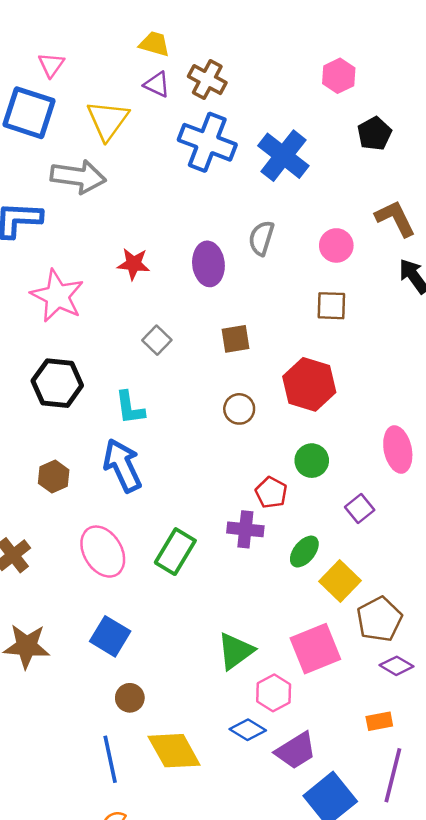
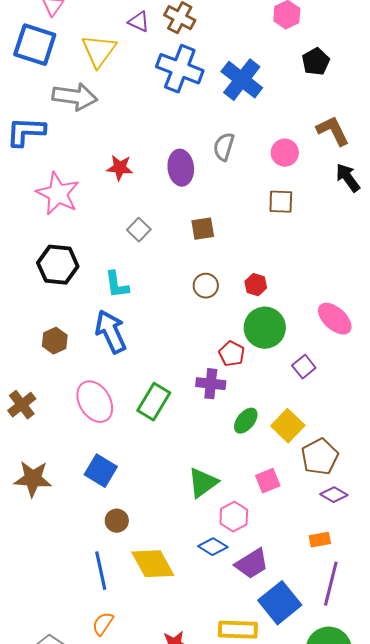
red hexagon: (309, 384) -> (256, 285), moved, size x0.5
pink ellipse: (398, 450) -> (335, 319), turned -36
green circle: (312, 461) -> (265, 328), size x1.5
green ellipse: (304, 552) -> (246, 421), moved
pink square: (315, 649) -> (268, 481), size x0.6

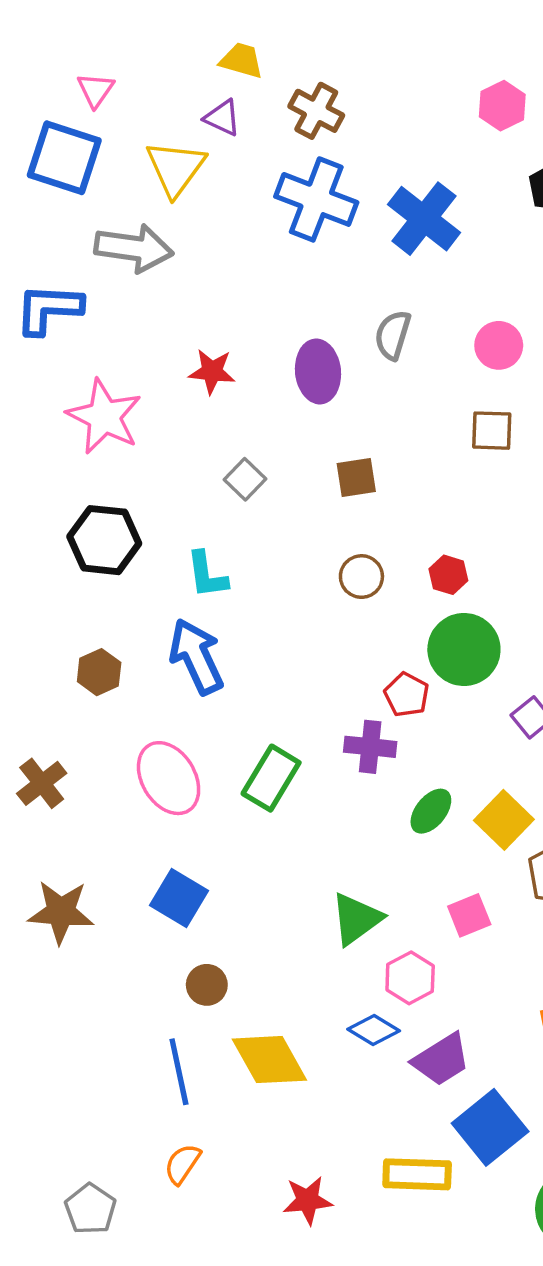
purple triangle: (139, 22) -> (222, 118), moved

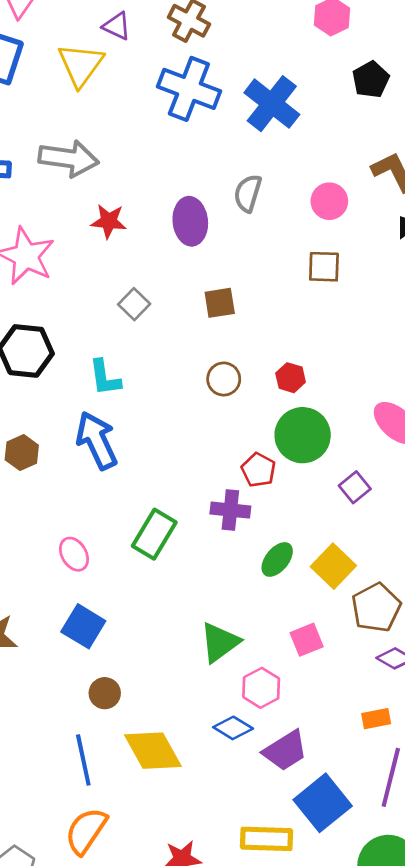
gray arrow: (134, 248) -> (69, 158), moved
pink ellipse: (169, 778) -> (74, 554), moved, size x0.6
orange semicircle: (182, 1164) -> (86, 831), size x1.5

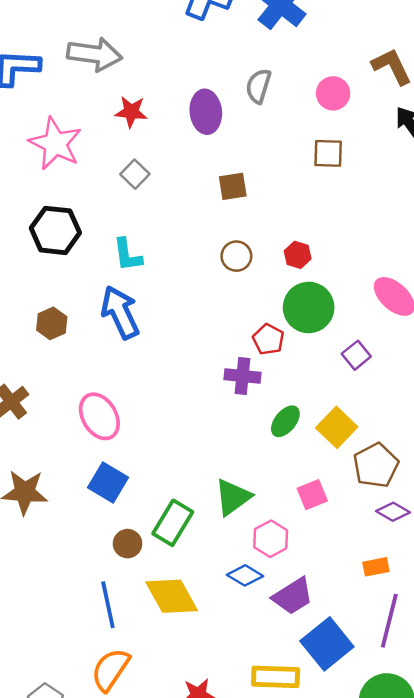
gray square: (134, 304) -> (135, 174), moved
green rectangle: (154, 534) -> (173, 523), moved
pink ellipse: (74, 554) -> (99, 416), size x1.5

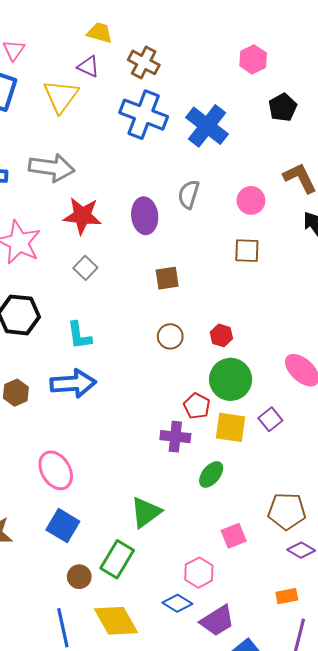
red star: (131, 112) -> (82, 216), size x1.4
blue arrow: (120, 312) -> (73, 383), turned 111
yellow square: (337, 427) -> (231, 427), moved, turned -36
brown pentagon: (376, 465) -> (287, 511), turned 30
green triangle: (233, 497) -> (146, 512), moved

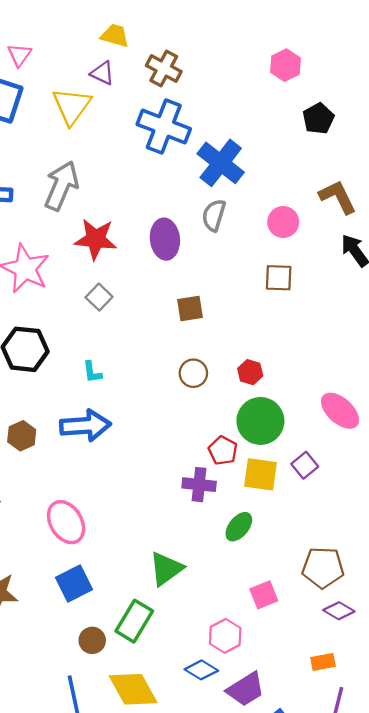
blue cross: (207, 126) -> (221, 163), moved
gray arrow: (52, 168) -> (61, 186), turned -75
cyan L-shape: (79, 335) -> (92, 372), size x0.7
blue square: (63, 526) -> (74, 584), turned 32

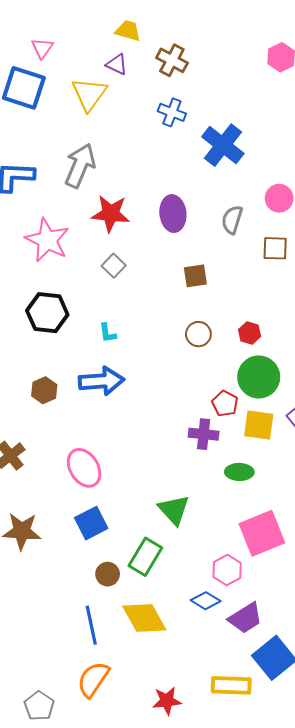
blue cross: (164, 127) -> (172, 112), size x0.6
gray semicircle: (214, 215) -> (232, 220), moved
green ellipse: (239, 527) -> (239, 472), turned 52
green triangle: (166, 569) -> (174, 510), turned -36
pink square: (264, 595) -> (262, 533), size x1.8

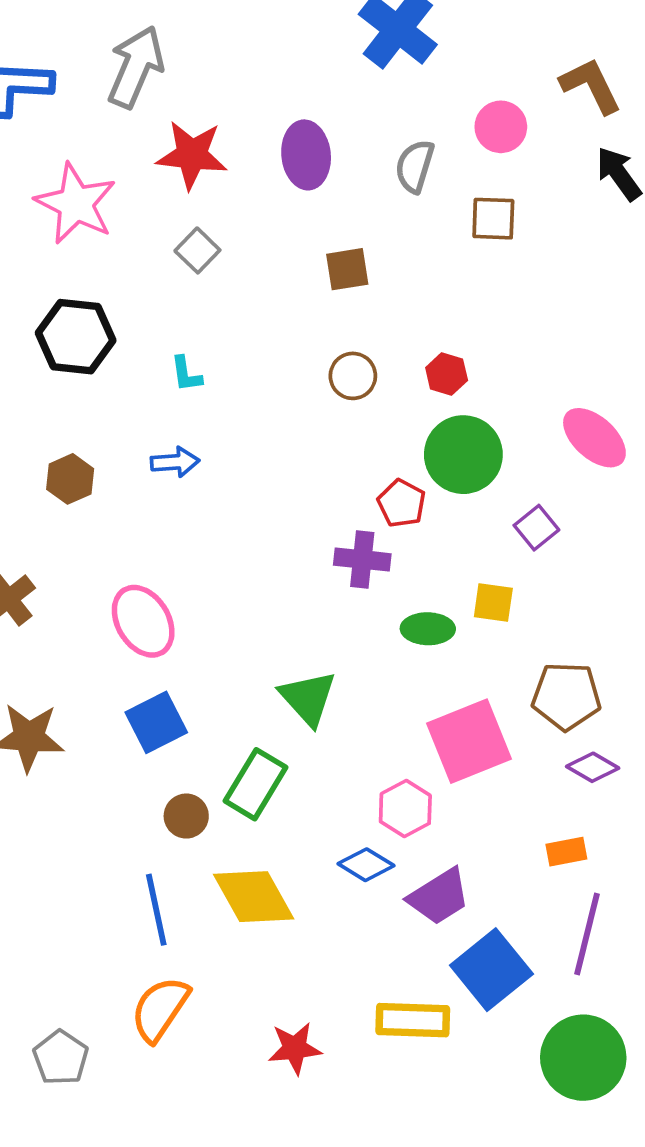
blue arrow: (101, 381) -> (175, 462), size x0.6
yellow square: (259, 425) -> (493, 603), moved, size x0.7

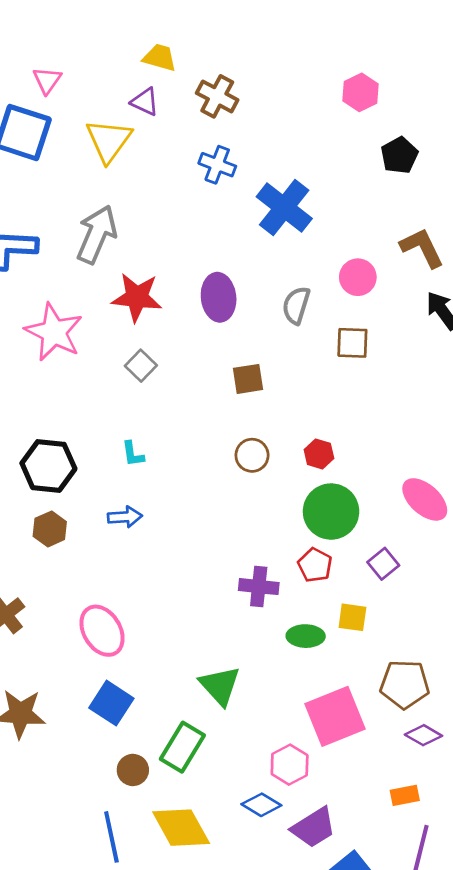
black hexagon: (76, 337) -> (48, 466), moved
red pentagon: (402, 503) -> (315, 565), moved
blue square: (156, 722) -> (111, 703), turned -30

